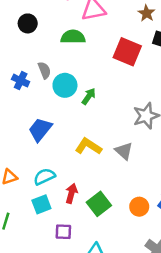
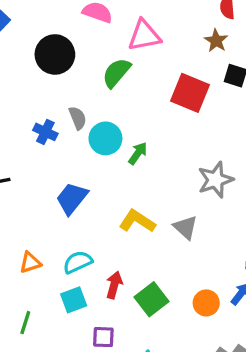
black circle: (28, 23) -> (55, 54), size x1.5
green semicircle: (73, 37) -> (116, 73), turned -50

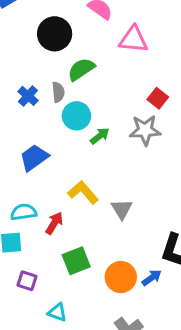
green semicircle: (116, 73) -> (81, 69), moved
red square: (190, 93) -> (158, 98), size x0.6
gray star: (215, 180) -> (145, 130), moved
red arrow: (114, 285) -> (54, 223), moved
orange circle: (206, 303) -> (121, 277), size x1.4

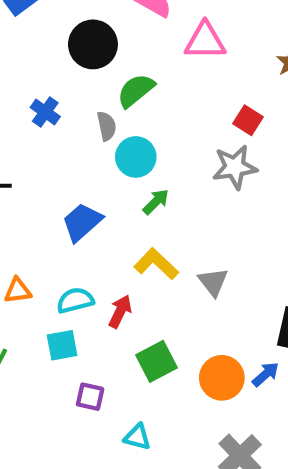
blue cross: (28, 96) -> (45, 112), moved
green arrow: (100, 136) -> (156, 202), moved

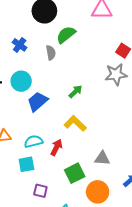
cyan circle: (136, 157) -> (21, 81), moved
gray triangle: (213, 282) -> (102, 158), moved, turned -49
orange circle: (222, 378) -> (98, 192), moved

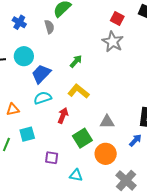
gray star: (116, 74) -> (113, 42), turned -30
cyan semicircle: (34, 141) -> (43, 98), moved
cyan square: (26, 164) -> (27, 134), moved

